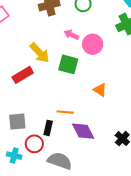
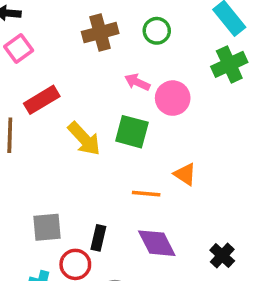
yellow arrow: (40, 53) -> (84, 139), moved
red rectangle: (23, 75) -> (42, 100), moved
orange line: (65, 112) -> (146, 194), moved

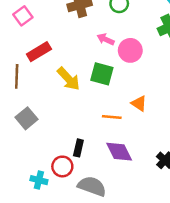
gray square: (47, 227) -> (27, 118), moved, turned -35

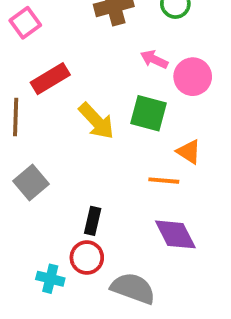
orange triangle: (139, 103) -> (189, 152), moved
black rectangle: (78, 148) -> (93, 221), moved

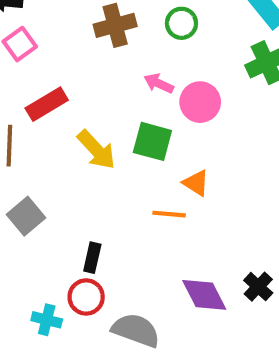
purple diamond: (175, 234) -> (204, 295), moved

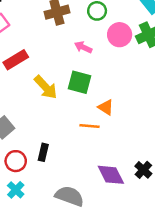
pink circle: (200, 102) -> (120, 35), moved
red circle: (86, 297) -> (16, 161), moved
cyan cross: (47, 320) -> (16, 190), turned 30

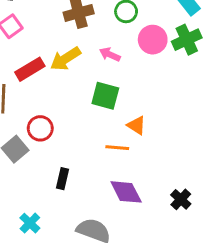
yellow arrow: (46, 87) -> (65, 59), moved, turned 100
red circle: (16, 161) -> (40, 128), moved
purple diamond: (111, 175) -> (126, 192), moved

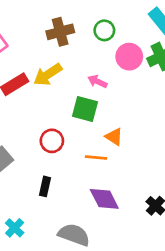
pink arrow: (110, 54) -> (97, 81), moved
red circle: (40, 128) -> (52, 141), moved

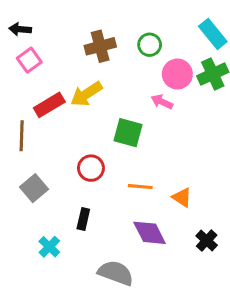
pink arrow: (97, 81) -> (162, 102), moved
orange triangle: (114, 137) -> (182, 197), moved
cyan cross: (15, 228) -> (49, 247), moved

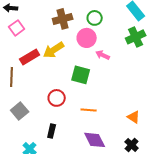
pink circle: (177, 74) -> (87, 38), moved
orange triangle: (182, 197) -> (134, 117), moved

